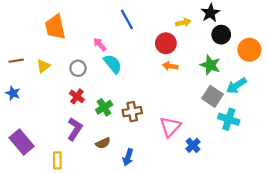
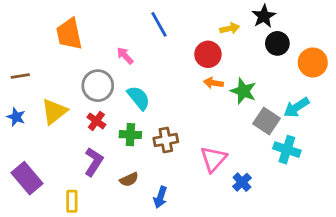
cyan semicircle: (113, 64) -> (139, 98), moved
green star: (210, 65) -> (243, 91), moved
yellow triangle: (43, 66) -> (54, 111), moved, size x1.5
gray circle: (78, 68) -> (98, 86), size x1.5
green cross: (104, 107) -> (130, 135), turned 35

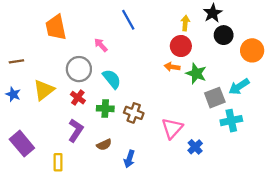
yellow arrow: (230, 28) -> (185, 23), turned -72
red circle: (208, 54) -> (181, 46), moved
gray square: (266, 121) -> (215, 98), turned 35
brown cross: (166, 140) -> (134, 113), turned 30
cyan cross: (287, 150) -> (231, 121), turned -30

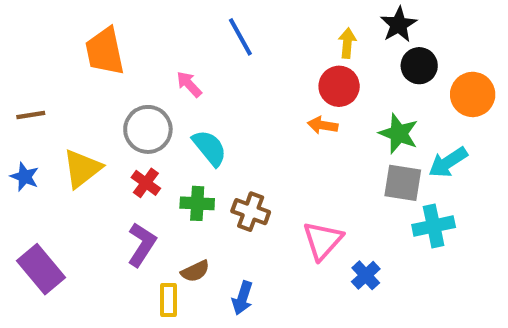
green star: (196, 73) -> (399, 134), moved
gray square: (215, 98) -> (403, 183), turned 30
yellow rectangle: (58, 162) -> (168, 300), moved

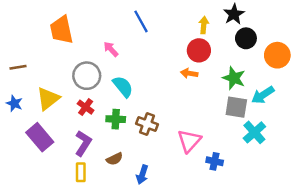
cyan cross: (434, 226) -> (254, 132), turned -30
purple rectangle: (41, 269) -> (40, 137), moved
blue cross: (366, 275) -> (215, 161), turned -35
yellow rectangle: (168, 300) -> (81, 172), moved

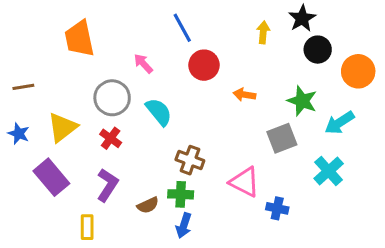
red circle: (199, 50) -> (204, 65), moved
gray square: (236, 107) -> (282, 138), moved, turned -30
green cross: (116, 119) -> (181, 194), moved
pink triangle: (189, 141) -> (244, 182), turned -45
yellow rectangle: (81, 172) -> (87, 227), moved

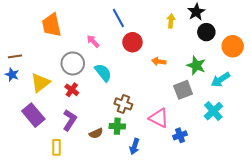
blue star: (19, 134) -> (12, 75), moved
blue cross: (277, 208) -> (180, 135), turned -32
blue arrow: (184, 225) -> (134, 146), moved

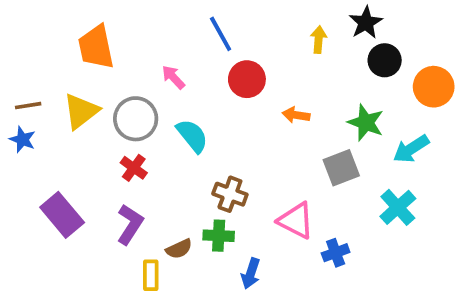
yellow triangle: (40, 83) -> (81, 111), moved
yellow rectangle: (57, 147) -> (151, 275), moved

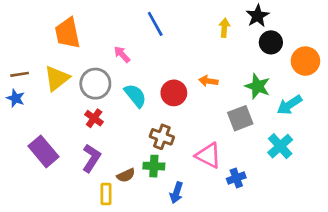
red circle: (247, 79) -> (174, 93), moved

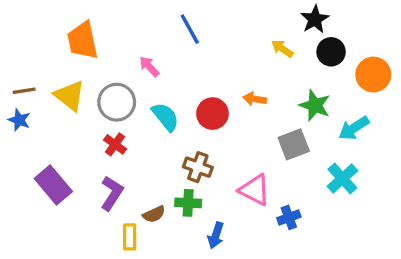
yellow arrow: (224, 28) -> (282, 49), moved, turned -60
yellow triangle: (57, 78) -> (70, 96), turned -44

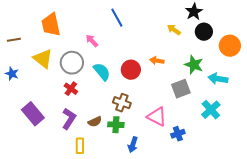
brown line: (24, 91) -> (14, 40), moved
cyan arrow: (354, 128) -> (218, 79), turned 42
brown semicircle: (154, 214) -> (95, 122), moved

